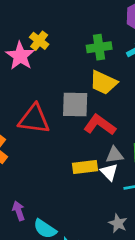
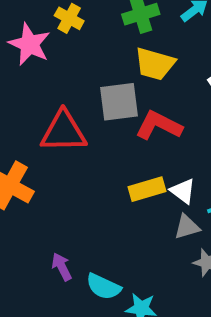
yellow cross: (39, 41) -> (69, 18), moved
gray triangle: (115, 155) -> (187, 227), moved

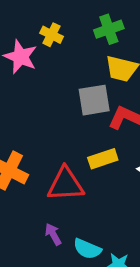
red triangle: (63, 132) -> (66, 184), moved
yellow rectangle: (147, 189) -> (103, 159), moved

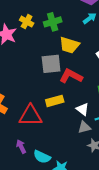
green cross: (109, 29) -> (53, 22), moved

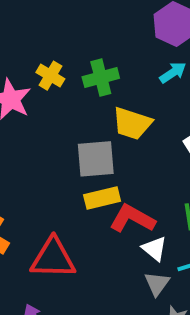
red L-shape: (71, 76) -> (132, 219), moved
yellow rectangle: (55, 101) -> (102, 198), moved
gray triangle: (84, 127) -> (157, 284), turned -40

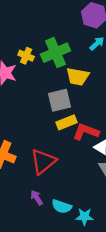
green cross: (101, 78) -> (56, 53), size x1.4
red triangle: (53, 258) -> (43, 162), turned -32

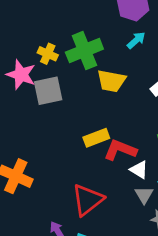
gray square: (59, 100) -> (48, 91), moved
red triangle: (43, 162) -> (88, 200), moved

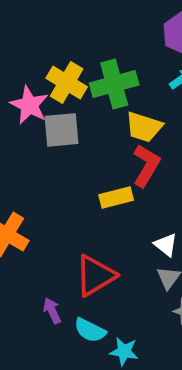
yellow cross: (48, 54) -> (67, 82), size x1.5
red L-shape: (120, 150) -> (146, 165), moved, turned 92

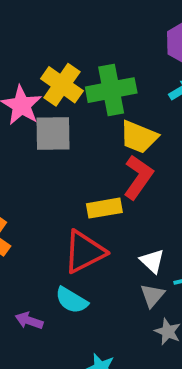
red triangle: (95, 275) -> (84, 252), moved
purple arrow: (52, 311) -> (29, 321), turned -50
cyan semicircle: (90, 330) -> (71, 300), moved

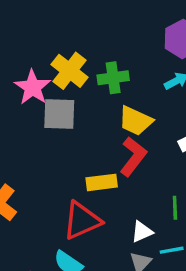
green cross: (111, 90) -> (113, 78), size x0.7
white triangle: (152, 261) -> (142, 232), turned 50

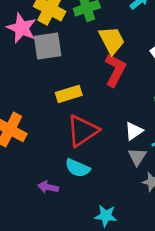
yellow trapezoid: (135, 121) -> (112, 40), turned -132
yellow rectangle: (102, 182) -> (69, 94), moved

